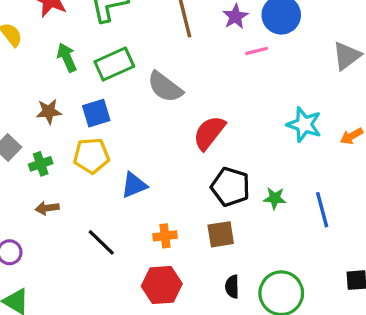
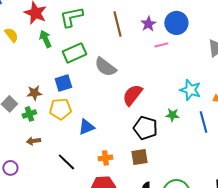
green arrow: (67, 57) -> (45, 39), moved
brown star: (49, 111) -> (34, 93), moved
green star: (275, 198) -> (172, 115), moved
blue line: (322, 210) -> (203, 122), moved

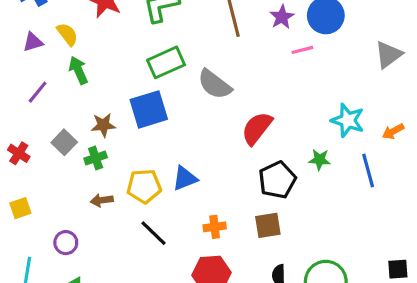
green arrow: (45, 39) -> (78, 70), moved
blue square: (63, 83) -> (149, 109), size x1.4
yellow pentagon: (60, 109) -> (144, 186), moved
black pentagon: (145, 128) -> (277, 180), turned 30

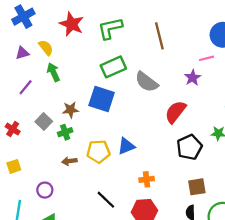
purple star: (282, 17) -> (193, 78), moved
blue square: (149, 109) -> (102, 99), turned 35
brown square: (268, 225) -> (197, 187), moved
black line: (153, 233) -> (106, 200), moved

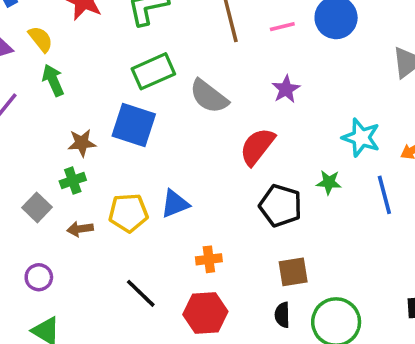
pink line: (207, 58) -> (282, 27), moved
gray square: (44, 122) -> (37, 207), moved
black pentagon: (189, 147) -> (281, 206), turned -30

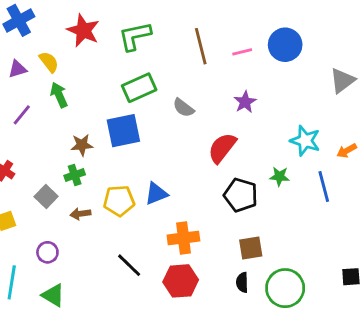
gray semicircle: (209, 96) -> (183, 108), size x0.7
blue square: (134, 125) -> (123, 131), turned -30
orange cross: (209, 259) -> (183, 238), size x1.5

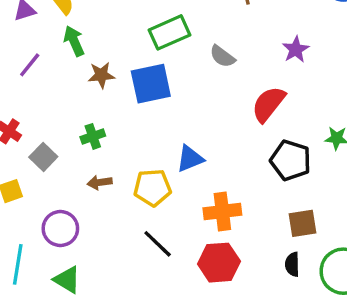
brown star: (82, 145) -> (101, 75), moved
gray square: (46, 196) -> (43, 157), moved
yellow pentagon: (119, 201) -> (152, 188), moved
purple circle: (47, 252) -> (60, 229), size x1.4

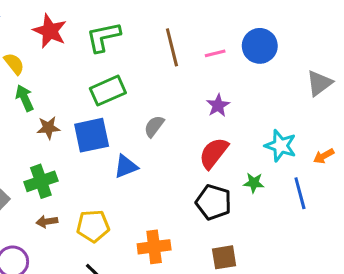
gray semicircle: (222, 56) -> (154, 126), moved, turned 90
red semicircle: (268, 104) -> (214, 153), moved
green cross: (93, 136) -> (41, 181), size x1.5
blue triangle: (190, 159) -> (126, 166), moved

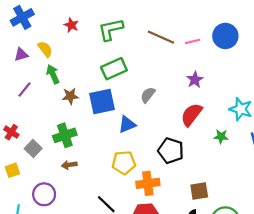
red star: (50, 31) -> (71, 25), size x0.6
brown line: (172, 47) -> (161, 37), turned -52
black pentagon: (214, 202) -> (171, 151), moved
yellow pentagon: (93, 226) -> (124, 163), moved

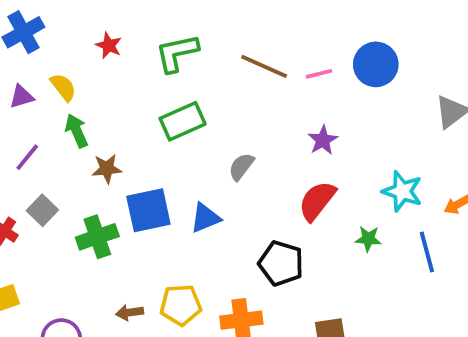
blue square: (102, 101) -> (148, 210), moved
gray square: (33, 148) -> (42, 210), moved
yellow pentagon: (124, 163) -> (181, 305), moved
brown arrow: (69, 165) -> (130, 313), moved

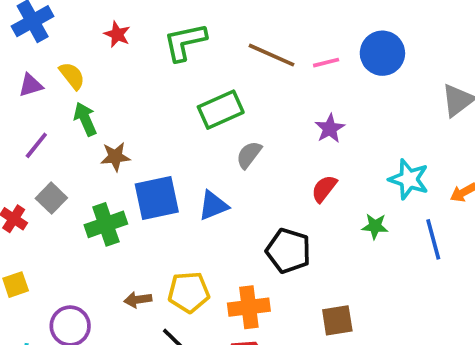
green rectangle: (183, 121) -> (221, 110), moved
red semicircle: (317, 201) -> (324, 189), size x0.7

